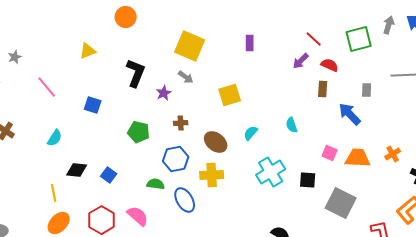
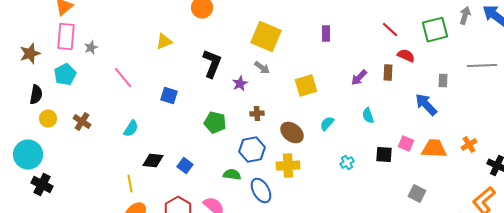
purple arrow: (301, 61) -> (359, 78), moved
brown rectangle: (323, 89) -> (388, 73), moved
cyan cross: (271, 172) -> (347, 163), size x0.5
black square: (308, 180) -> (384, 155), moved
gray square: (341, 203) -> (417, 194), size x0.6

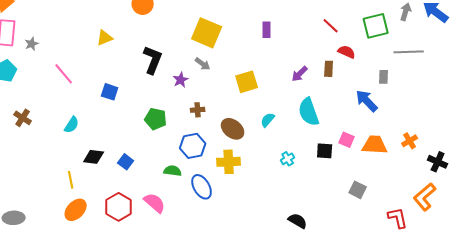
gray line: (482, 66) -> (409, 52), moved
cyan semicircle: (368, 116) -> (309, 112), size x1.8

